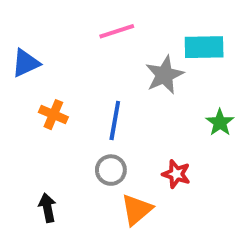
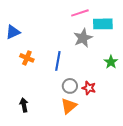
pink line: (117, 31) -> (80, 13), moved
gray circle: (111, 170) -> (70, 86), moved

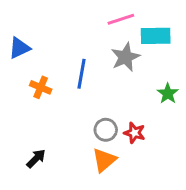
blue line: (58, 61) -> (81, 74), moved
black arrow: (24, 105) -> (36, 159), turned 56

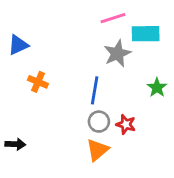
blue line: (81, 74) -> (95, 90), moved
black arrow: (36, 159) -> (15, 144), moved, turned 48

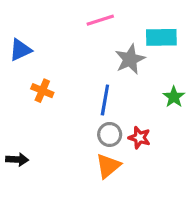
pink line: (113, 18) -> (100, 20), moved

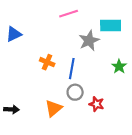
orange cross: (42, 91) -> (47, 62), moved
red star: (139, 138) -> (97, 104), moved
orange triangle: (108, 166) -> (54, 108), moved

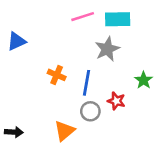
cyan rectangle: (111, 26) -> (118, 19), moved
red star: (97, 104) -> (116, 101), moved

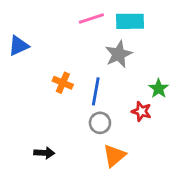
red star: (116, 101) -> (141, 111), moved
orange triangle: (64, 131) -> (114, 156), moved
black arrow: (14, 132) -> (44, 153), moved

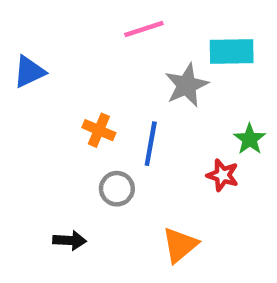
cyan rectangle: (130, 21) -> (232, 51), moved
gray circle: (100, 123) -> (117, 189), moved

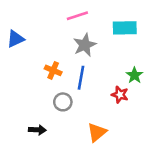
gray star: (187, 85) -> (85, 45), moved

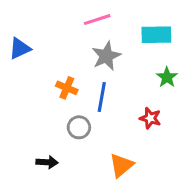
green star: (134, 75) -> (167, 77), moved

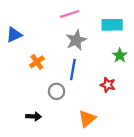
orange cross: (67, 88) -> (37, 62), moved, turned 32

